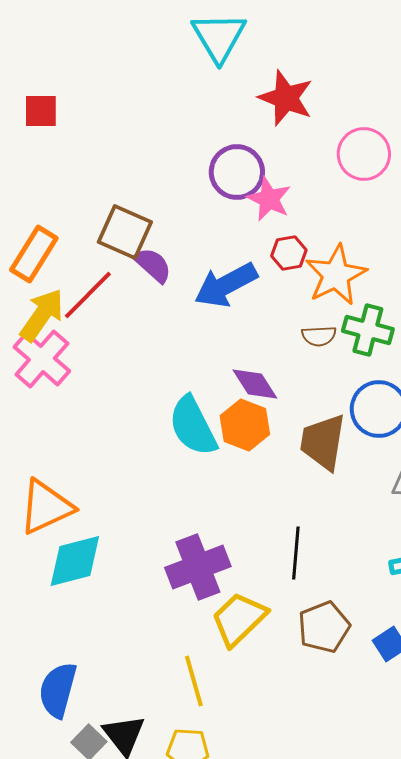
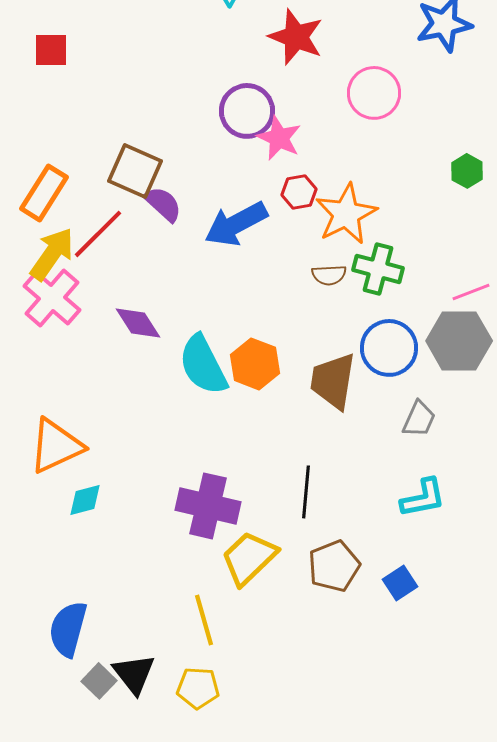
purple diamond: (255, 384) -> (138, 323), moved
cyan diamond: (75, 561) -> (85, 500), size x0.6
purple cross: (198, 567) -> (208, 506), turned 34

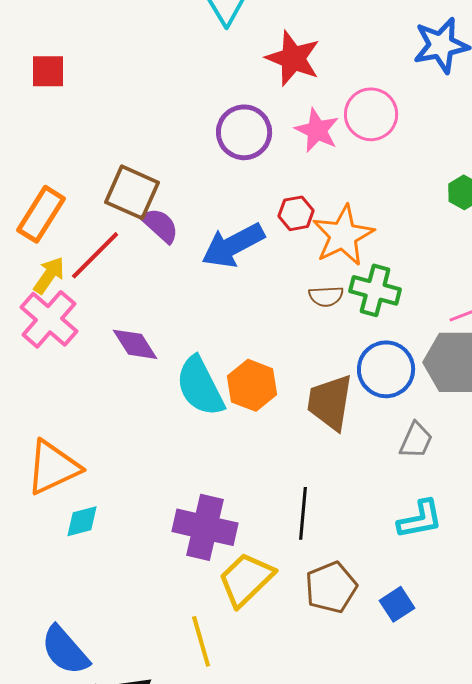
pink star: (279, 138) -> (317, 130), moved
yellow arrow: (52, 254) -> (49, 275), size x0.7
blue semicircle: (68, 629) -> (65, 650), turned -56

